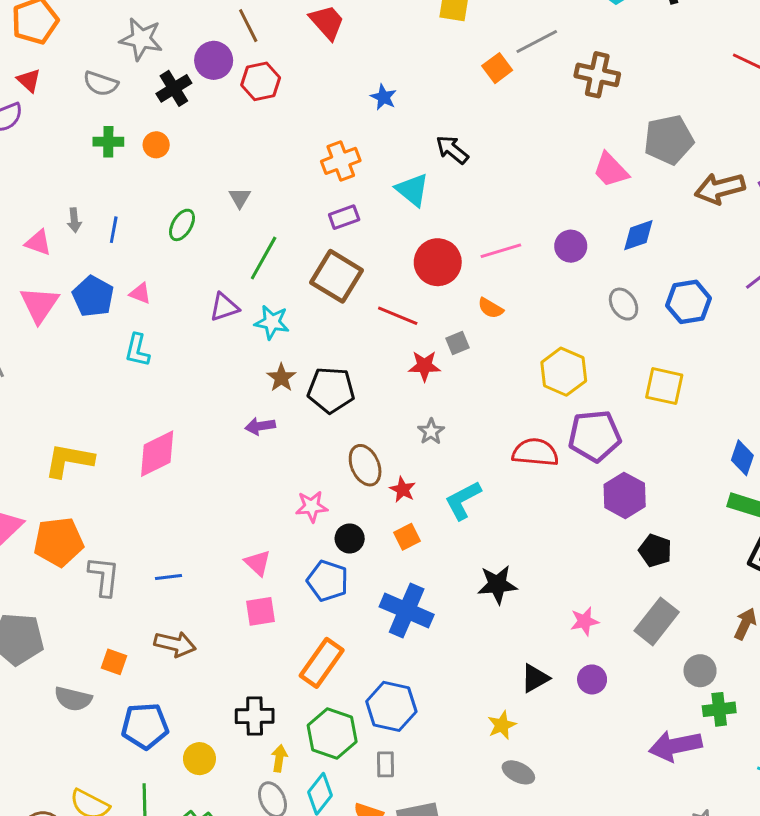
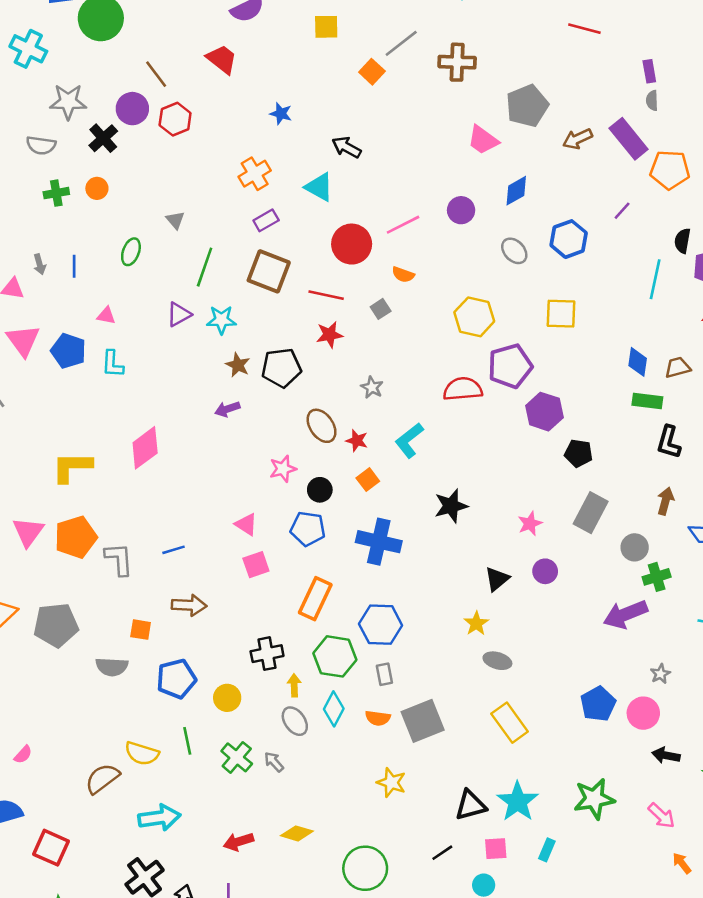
brown arrow: (720, 188) -> (577, 139), size x0.7
blue pentagon: (93, 296) -> (68, 351), moved
red star: (424, 366) -> (330, 335), moved

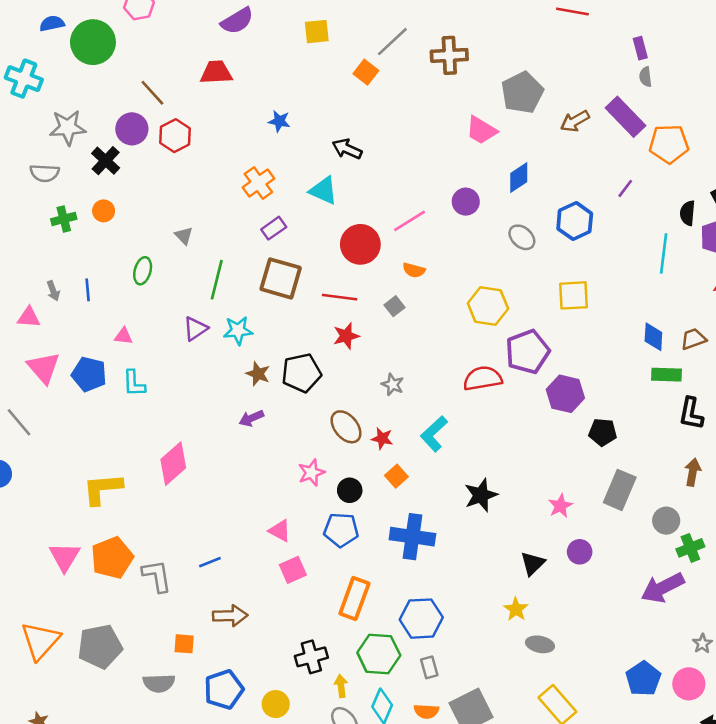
red trapezoid: (222, 59) -> (216, 72), turned -36

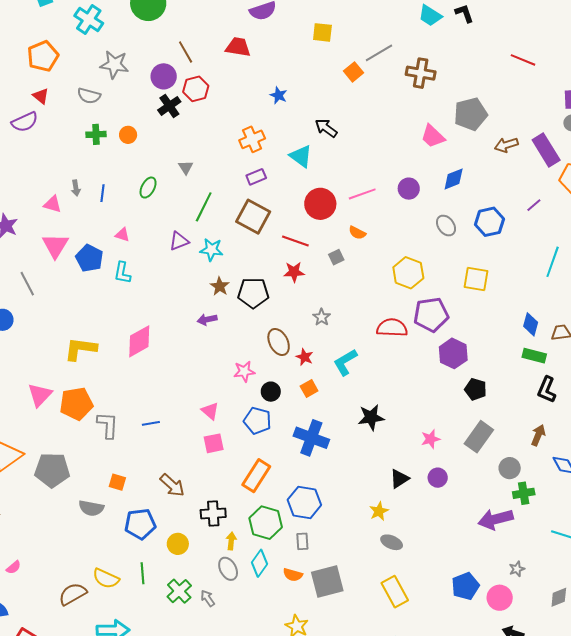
black cross: (106, 161) -> (169, 106), moved
brown arrow: (230, 616) -> (172, 485), moved, turned 32

